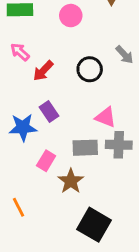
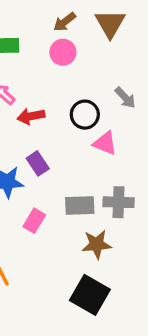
red arrow: (43, 71) -> (31, 116), turned 35
pink triangle: (106, 117) -> (105, 143), moved
brown star: (71, 181) -> (97, 244), moved, turned 30

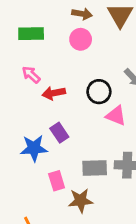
brown arrow: (65, 22) -> (82, 14), turned -132
pink rectangle: (34, 221) -> (57, 181), turned -48
brown star: (97, 244) -> (81, 201), moved

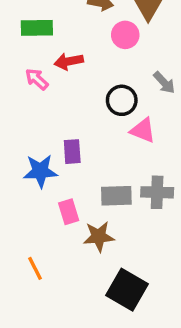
pink circle: (81, 39) -> (125, 35), moved
red arrow: (54, 93) -> (69, 61), moved
purple rectangle: (59, 133) -> (72, 152), turned 30

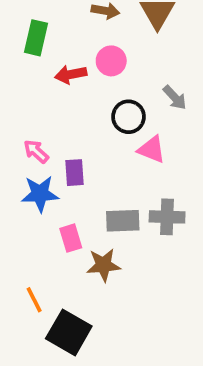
green rectangle: (37, 28) -> (36, 38), turned -76
pink circle: (125, 35) -> (111, 61), moved
pink arrow: (37, 79) -> (36, 151), moved
black square: (127, 290) -> (69, 332), moved

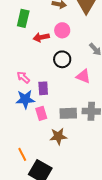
black circle: (129, 117) -> (62, 59), moved
pink rectangle: (71, 238) -> (41, 113), moved

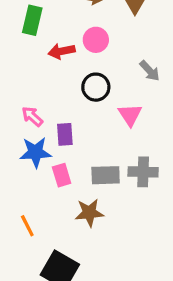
pink triangle: (83, 76) -> (130, 115), turned 35
orange line: (22, 154) -> (27, 226), moved

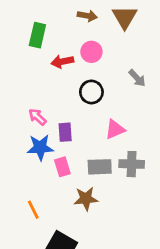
pink triangle: (130, 115) -> (115, 129), moved, turned 40

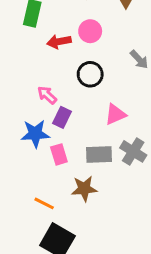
pink arrow: (37, 117) -> (47, 95), moved
purple rectangle: (65, 132) -> (62, 117), turned 30
gray cross: (132, 164) -> (133, 151), turned 30
orange line: (33, 210) -> (44, 203), moved, turned -36

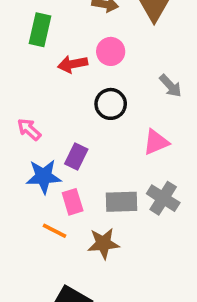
pink arrow: (47, 95) -> (29, 129), moved
pink triangle: (115, 114) -> (156, 142), moved
orange line: (44, 203) -> (54, 231), moved

